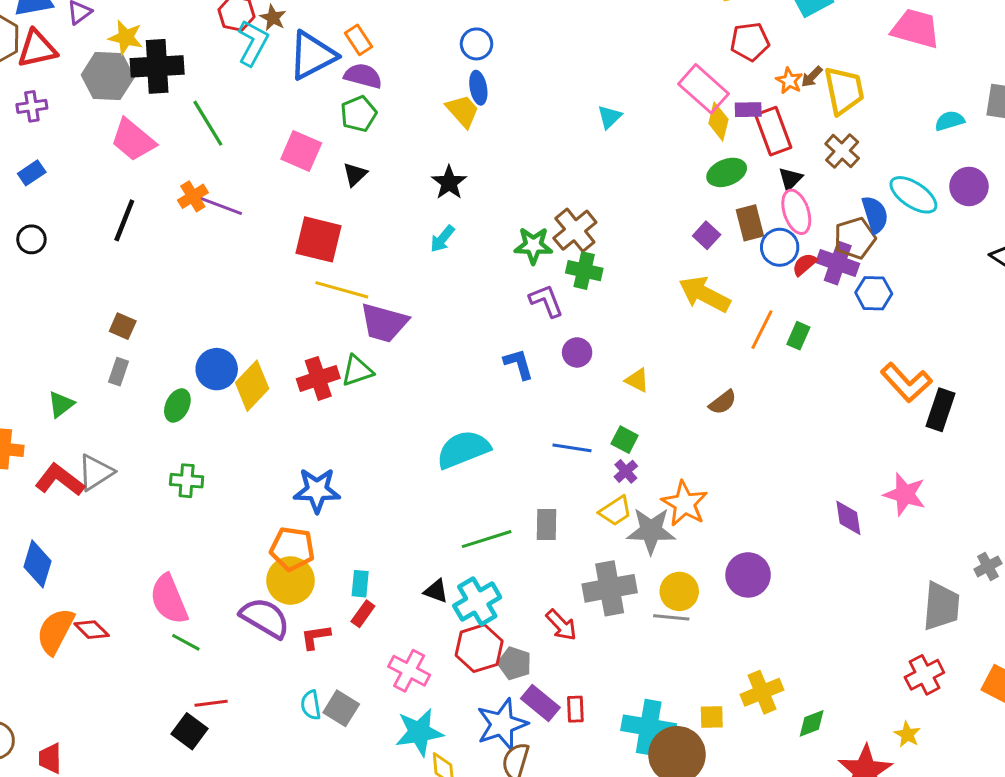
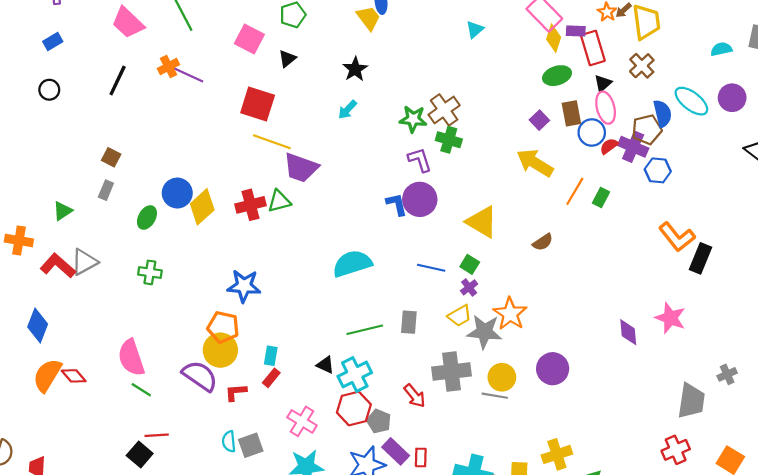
purple circle: (577, 352) -> (420, 199), moved, size x1.6
yellow triangle: (637, 380) -> (482, 222), size x1.8
gray square: (341, 708) -> (251, 445), turned 35

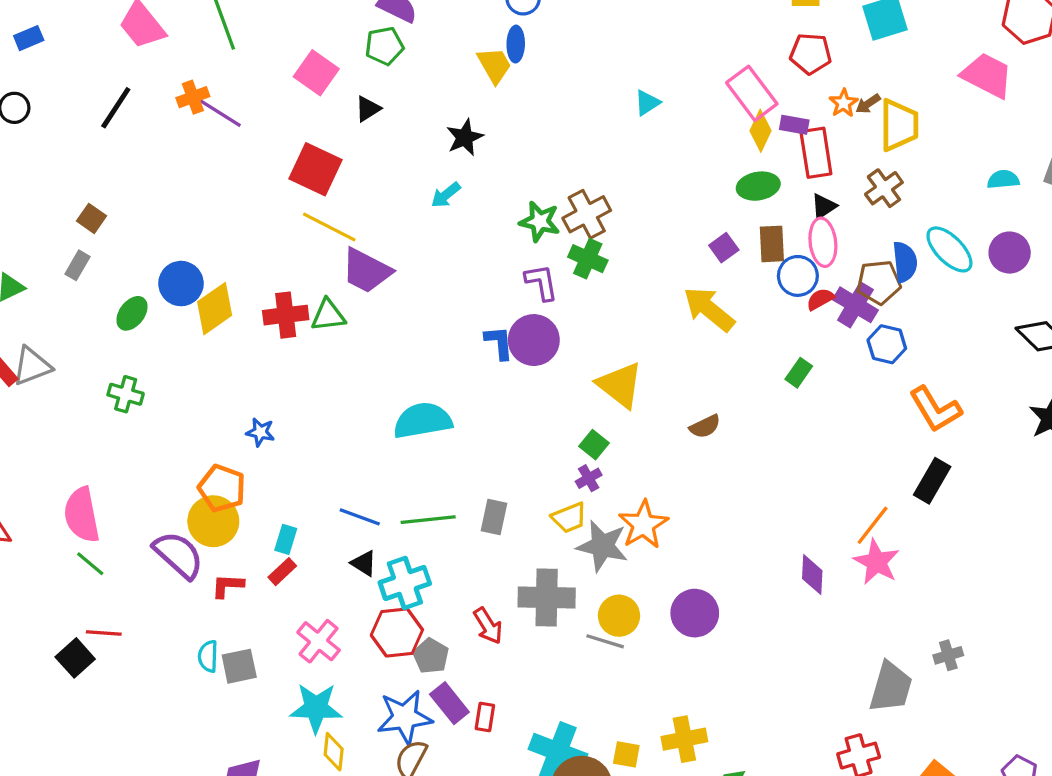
orange line: (575, 191) -> (873, 525), moved
orange L-shape: (677, 237) -> (935, 409), moved
blue line: (431, 268) -> (360, 517), moved
blue star: (244, 286) -> (260, 432), size x0.6

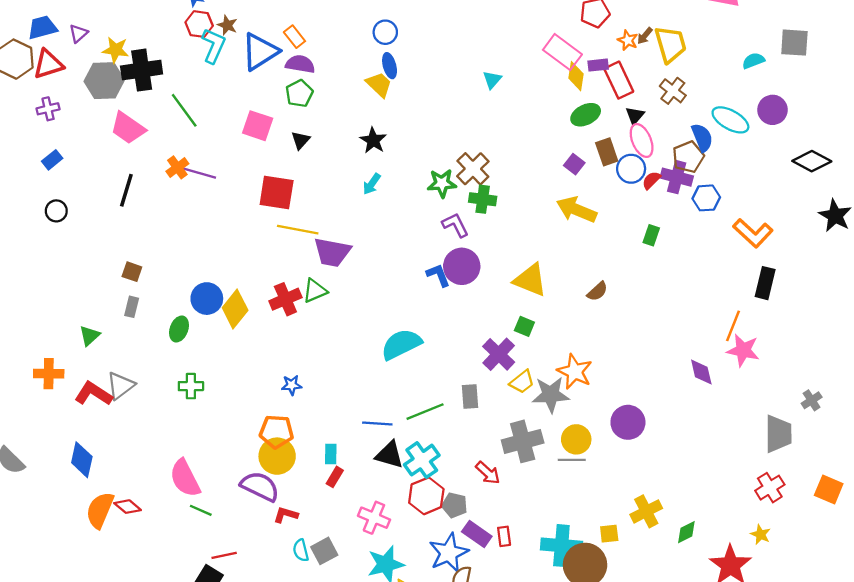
purple cross: (589, 478) -> (499, 354), moved, size x1.8
black triangle: (364, 563) -> (389, 455), size x1.5
red L-shape: (228, 586) -> (286, 515), moved, turned 30

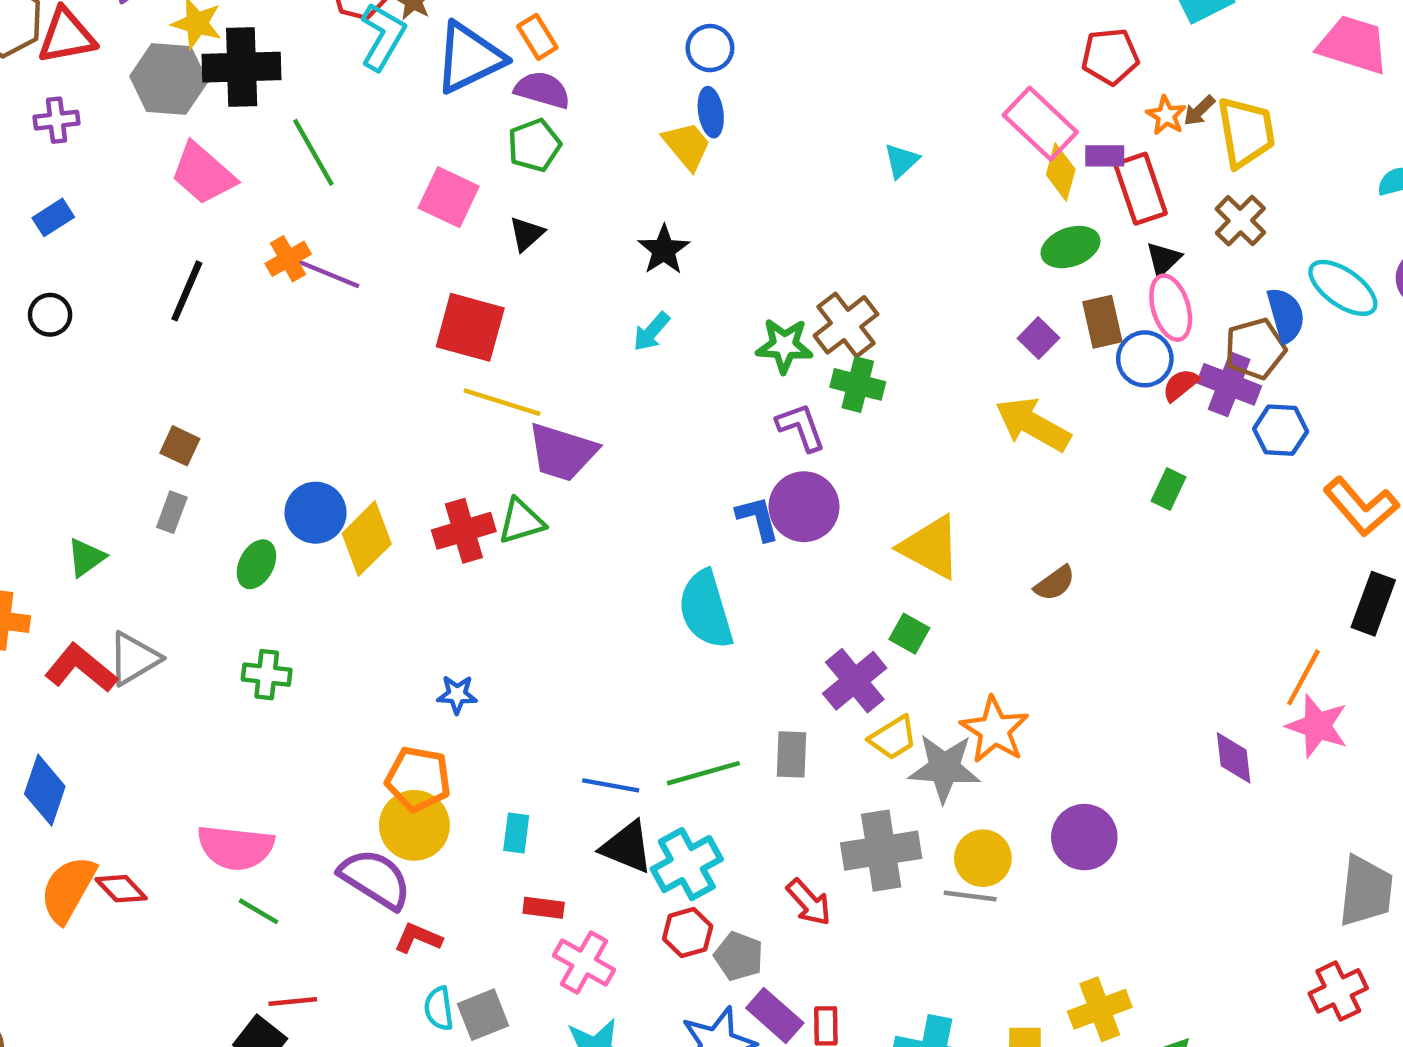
cyan semicircle: (401, 344) -> (706, 610), moved, turned -87
red rectangle: (335, 477) -> (544, 908), moved, turned 60
pink semicircle: (185, 478) -> (236, 847), turned -63
red hexagon: (426, 496) -> (688, 933), size x0.7

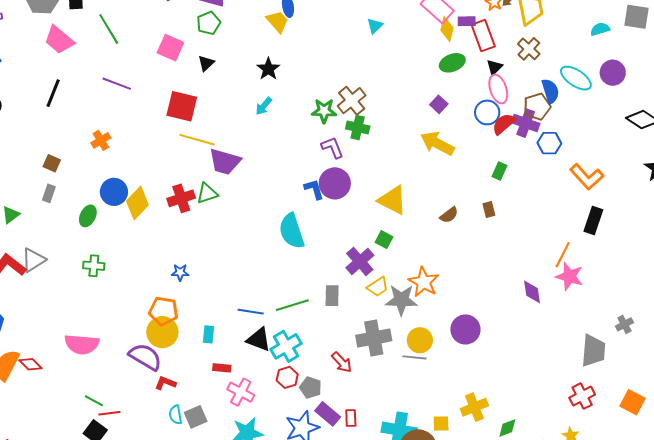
orange cross: (288, 259) -> (101, 140), moved
brown rectangle: (1102, 322) -> (489, 209), moved, size x0.7
red semicircle: (1180, 385) -> (504, 124), size x1.4
green line: (258, 911) -> (94, 401), moved

